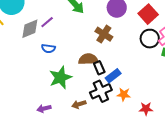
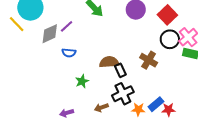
brown cross: (104, 34) -> (149, 60), moved
blue rectangle: (113, 76) -> (156, 104), moved
green star: (60, 77) -> (82, 81), size x0.6
orange star: (124, 94) -> (138, 109), moved

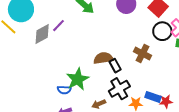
blue semicircle: (69, 53) -> (64, 90), moved
green star: (82, 81) -> (78, 79), size x1.6
blue rectangle: (156, 104) -> (153, 97), turned 63

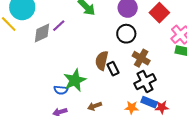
black circle: (162, 31) -> (126, 34), moved
brown semicircle: (103, 58) -> (102, 61), turned -72
black cross: (119, 89) -> (145, 82), moved

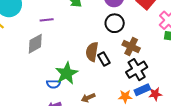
purple line: (59, 26) -> (47, 20), turned 40
gray diamond: (42, 33) -> (35, 44), moved
blue rectangle: (149, 102) -> (142, 90), turned -42

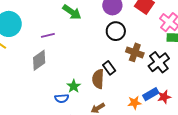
brown semicircle: (92, 52) -> (98, 79), moved
black cross: (137, 70) -> (159, 62), moved
green star: (67, 73) -> (74, 86), size x0.6

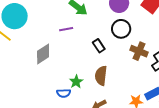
purple line: (48, 35) -> (66, 29), moved
black rectangle: (109, 68) -> (99, 46), moved

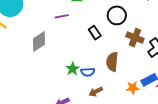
brown semicircle: (101, 76) -> (112, 62), moved
blue semicircle: (64, 93) -> (88, 72), moved

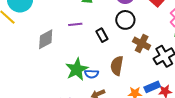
purple line: (62, 16) -> (75, 24), moved
green star: (73, 69) -> (77, 69), size x1.6

